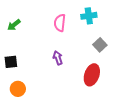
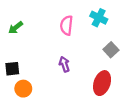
cyan cross: (89, 16) -> (99, 18), turned 35
orange circle: (18, 89) -> (23, 89), moved

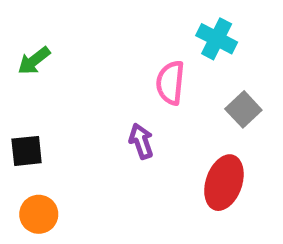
pink semicircle: (67, 25) -> (170, 83), moved
orange circle: (23, 89) -> (39, 214), moved

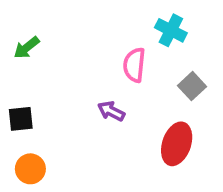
purple arrow: (141, 141) -> (111, 111), turned -44

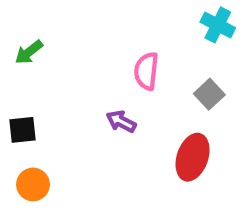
cyan cross: (171, 30) -> (218, 25), moved

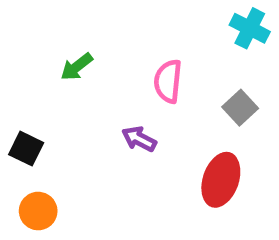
green arrow: (29, 52) -> (77, 67), moved
black square: (23, 130) -> (26, 149), turned 32

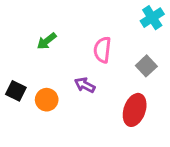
cyan cross: (250, 28) -> (152, 18), turned 30
orange circle: (38, 211) -> (47, 100), moved

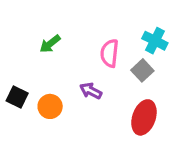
cyan cross: (152, 18) -> (155, 41), moved, turned -30
gray square: (146, 66) -> (142, 70), moved

